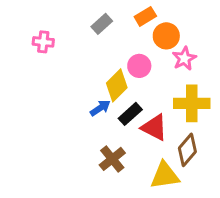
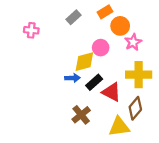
yellow diamond: (117, 85) -> (84, 62), turned 30
blue arrow: (100, 108) -> (72, 78), turned 32

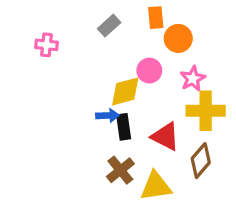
orange rectangle: (105, 12) -> (156, 18), turned -64
pink star: (133, 42) -> (193, 79), moved
black rectangle: (94, 82) -> (124, 127), moved, turned -56
yellow triangle: (119, 127) -> (156, 186), moved

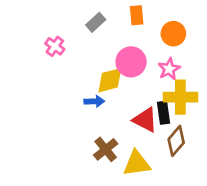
orange circle: (178, 38) -> (173, 34), moved
pink cross: (47, 45) -> (55, 46), moved, turned 30
pink circle: (149, 71) -> (131, 62), size x1.4
black rectangle: (124, 127) -> (163, 113), moved

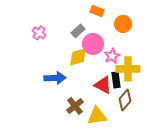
orange rectangle: (137, 15) -> (97, 11), turned -64
gray rectangle: (96, 22) -> (78, 31), moved
pink star: (169, 69) -> (112, 56), moved
blue arrow: (94, 101) -> (55, 78), moved, size x1.5

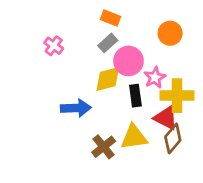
orange rectangle: (97, 11) -> (111, 18), moved
black rectangle: (116, 80) -> (135, 96), moved
red triangle: (103, 85) -> (166, 118), moved
yellow triangle: (97, 116) -> (134, 137), moved

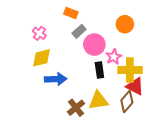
orange rectangle: (111, 18) -> (71, 13), moved
yellow diamond: (108, 79) -> (41, 58), moved
red triangle: (166, 118) -> (135, 86), moved

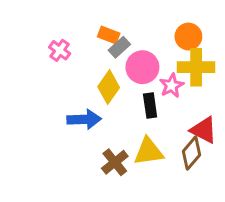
orange rectangle: (71, 13) -> (109, 35), moved
yellow diamond: (41, 58) -> (109, 87), moved, turned -40
yellow cross: (130, 70) -> (196, 67), moved

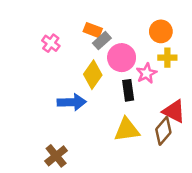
yellow cross: (196, 67) -> (167, 58), size x0.6
brown cross: (115, 162) -> (56, 156), moved

